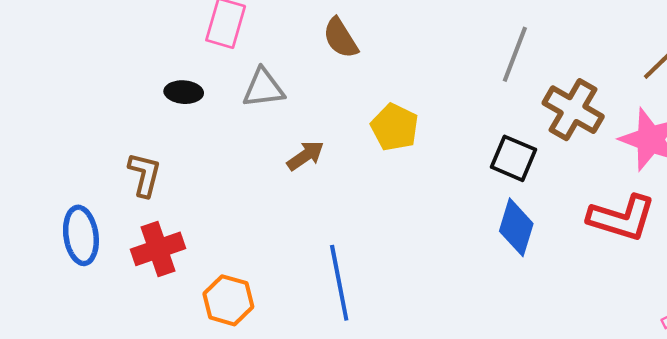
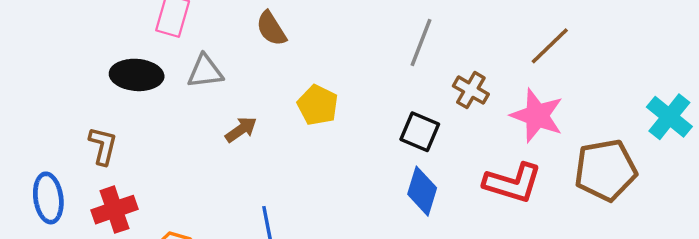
black ellipse: (184, 92) -> (137, 75), size x1.6
brown cross: (573, 110) -> (471, 90), size x0.7

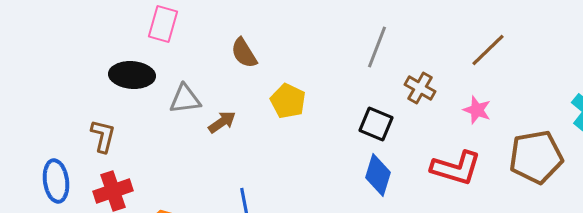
brown semicircle: (271, 29) -> (244, 53), moved
gray triangle: (205, 71) -> (185, 99), moved
pink star: (537, 116) -> (477, 110), size x0.6

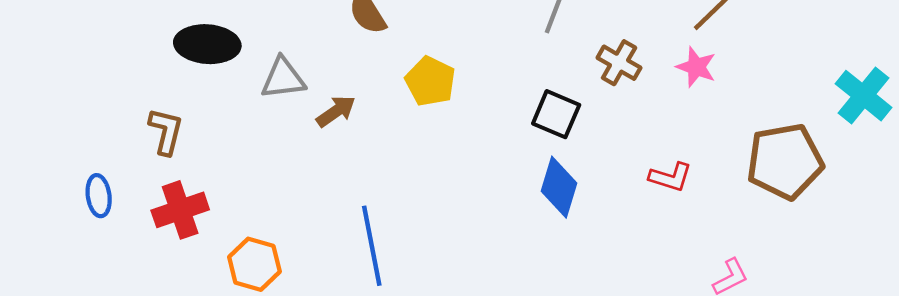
pink star: (477, 110) -> (696, 67), moved
red L-shape: (456, 168) -> (670, 177), size x0.6
blue ellipse: (56, 181) -> (99, 196), size x0.7

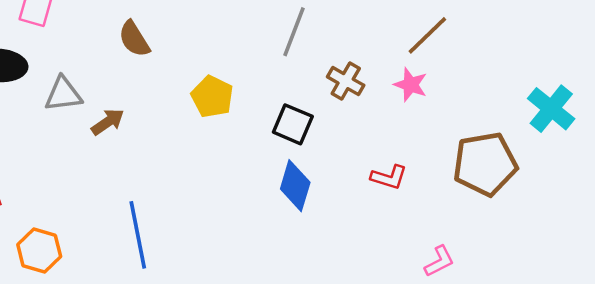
yellow pentagon: (430, 81) -> (212, 97), moved

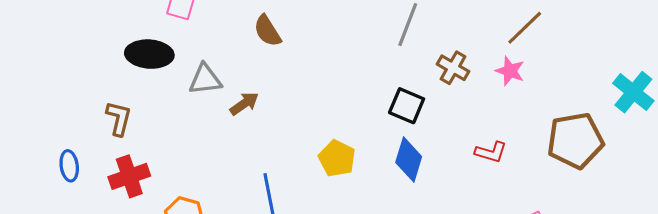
yellow pentagon: (212, 97) -> (337, 158), moved

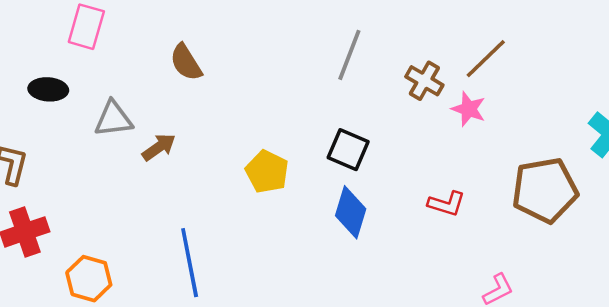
black ellipse: (149, 54) -> (48, 89), size x0.7
brown cross: (453, 68) -> (424, 81), moved
yellow pentagon: (337, 158) -> (267, 172), moved

